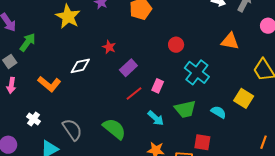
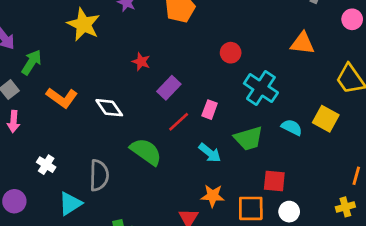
white diamond: (80, 66) -> (109, 108), moved, turned 70
orange L-shape: (49, 84) -> (62, 98), moved
cyan semicircle: (218, 112) -> (292, 127), moved
green semicircle: (114, 129) -> (146, 152), moved
gray semicircle: (72, 130) -> (99, 175), turned 40

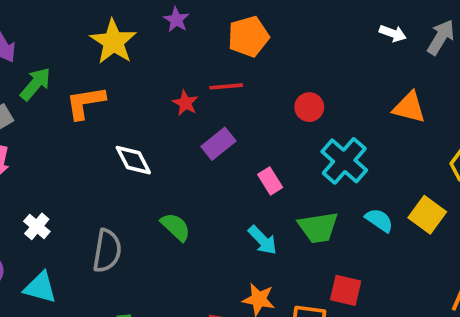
orange L-shape: (62, 98) -> (85, 103), moved, turned 128
pink rectangle: (210, 110) -> (270, 181), turned -60
red line: (179, 122) -> (226, 86), moved, turned 30
green semicircle: (146, 152) -> (176, 227), size x0.7
cyan triangle: (70, 203) -> (40, 287), moved, turned 40

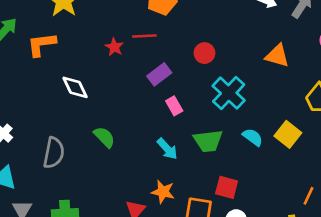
purple rectangle: (218, 144) -> (159, 74), moved

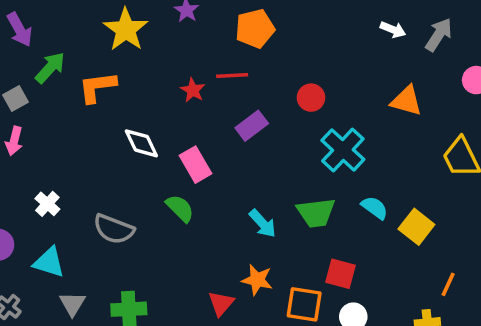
pink rectangle: (174, 106) -> (196, 165), moved, size x1.4
yellow square: (288, 134) -> (416, 227), moved
gray semicircle: (54, 153) -> (114, 229), turned 100

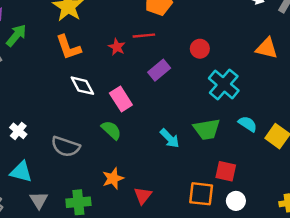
orange L-shape: (97, 87) -> (68, 47), moved, turned -100
orange star: (257, 280) -> (113, 178), moved, turned -30

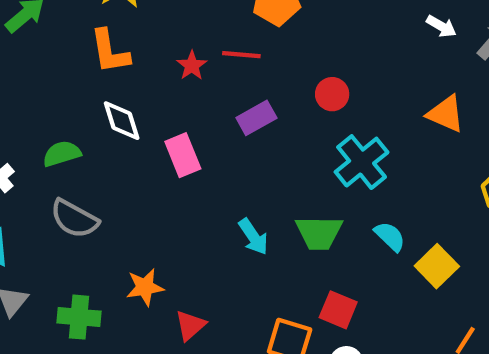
green semicircle: (111, 130) -> (62, 154), moved, turned -70

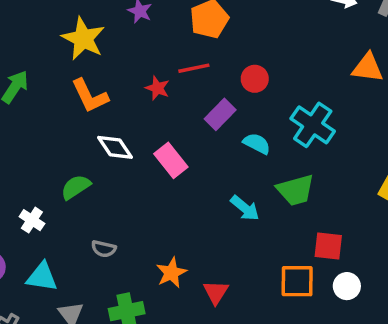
red circle: (332, 94) -> (255, 79), moved
gray semicircle: (74, 219) -> (104, 249), moved, size x0.6
cyan semicircle: (390, 236) -> (257, 144), moved

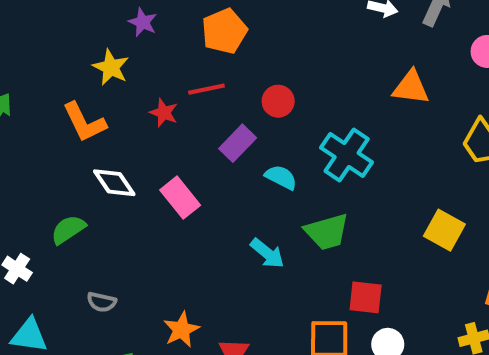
yellow star: (83, 39) -> (111, 67), moved, size x0.7

